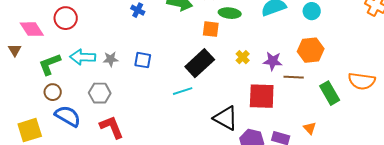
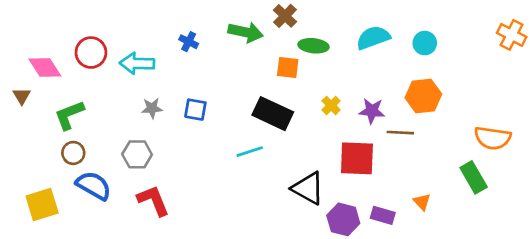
cyan arrow: (83, 57) -> (137, 63), moved
black rectangle: (200, 63) -> (273, 114), turned 68
green rectangle: (330, 93) -> (474, 177), moved

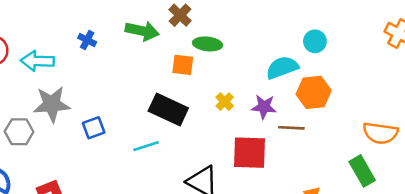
cyan semicircle: (373, 38) -> (282, 68), moved
gray star: (152, 108) -> (52, 104), size x1.8
blue square: (195, 110) -> (94, 128), moved, turned -30
gray hexagon: (137, 154) -> (19, 132), moved

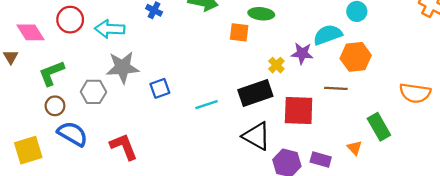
purple star: (264, 107) -> (302, 53), moved
black rectangle: (168, 109) -> (255, 93), moved, turned -44
green rectangle: (362, 171) -> (379, 127), moved

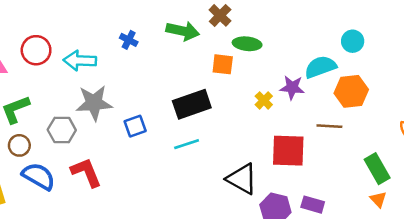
black rectangle: (255, 93) -> (192, 104), moved
red L-shape: (124, 147) -> (86, 172), moved
orange triangle: (354, 148) -> (378, 199), moved

